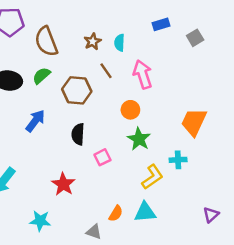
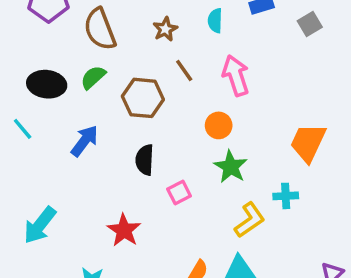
cyan semicircle: (119, 43) -> (215, 21), moved

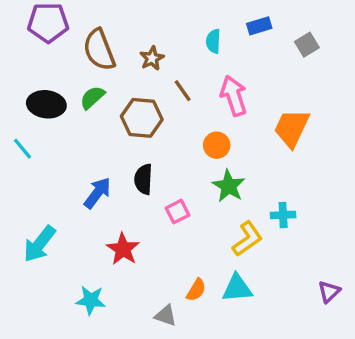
brown star: (165, 29) -> (152, 58), moved
blue arrow: (84, 141) -> (97, 193), moved
orange trapezoid: (308, 143) -> (292, 128), moved

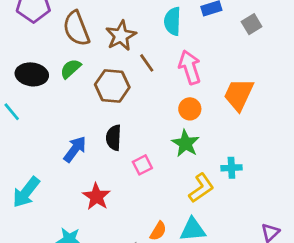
cyan semicircle: (213, 41) -> (173, 21), size x1.4
brown star: (152, 58) -> (121, 36), size x1.5
orange circle: (217, 145) -> (190, 109), moved

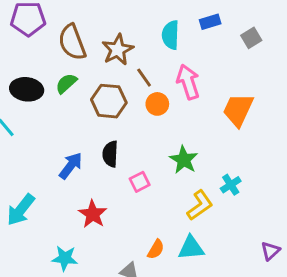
orange circle: (190, 109) -> (157, 104), moved
cyan cross: (231, 168) -> (231, 185), turned -30

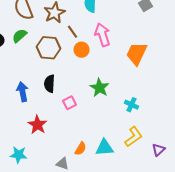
blue arrow: (71, 166) -> (22, 92), turned -48
cyan cross: (231, 185) -> (132, 105), turned -32
yellow L-shape: (200, 205) -> (134, 137), moved

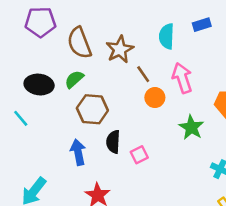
brown hexagon: (48, 48) -> (92, 109), moved
green star: (100, 88) -> (191, 127), moved
pink square: (70, 103) -> (139, 155), moved

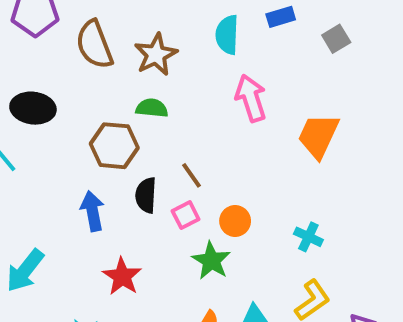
brown line: (143, 74) -> (191, 175), moved
green semicircle: (74, 79) -> (152, 108), moved, turned 48
orange circle: (155, 98) -> (235, 221), moved
green star: (191, 127) -> (211, 261), moved

